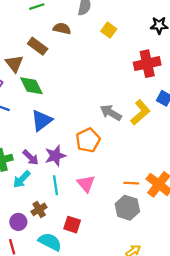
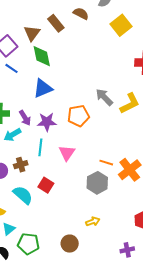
yellow square: (109, 30) -> (121, 25), size x1.5

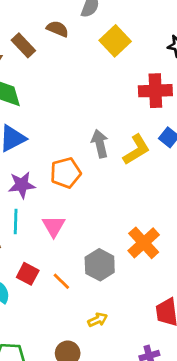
gray arrow: (104, 97) -> (100, 144), turned 36
orange line: (106, 163) -> (61, 281), moved, turned 32

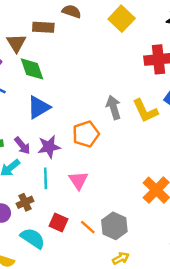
brown rectangle: (23, 45) -> (43, 27), turned -40
yellow L-shape: (136, 150) -> (145, 111), turned 100
gray hexagon: (100, 265) -> (114, 226), moved

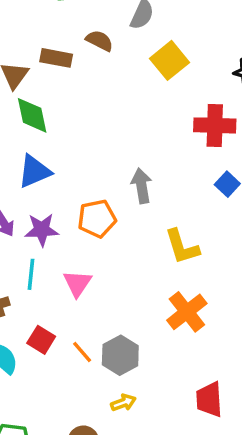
yellow L-shape: (145, 111) -> (182, 247), moved

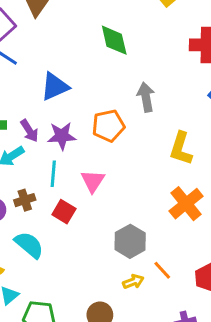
green diamond: (32, 115) -> (114, 40), moved
yellow L-shape: (182, 247) -> (181, 148), turned 36
red square: (41, 340) -> (64, 212), moved
orange line: (82, 352) -> (162, 270), moved

